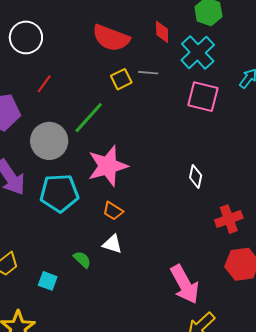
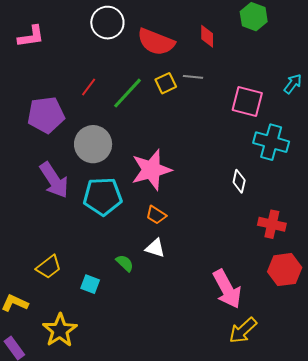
white circle: (26, 37) -> (107, 23), moved
cyan cross: (198, 52) -> (271, 142), moved, turned -32
green line: (89, 118) -> (127, 93), moved
red cross: (229, 219) -> (272, 224), turned 32

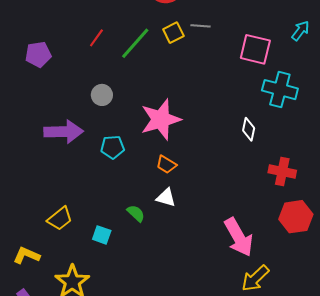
purple pentagon: (46, 115) -> (38, 54), moved, size x0.7
gray circle: (93, 144) -> (102, 95), size x0.6
purple arrow: (54, 180) -> (64, 132), turned -57
cyan pentagon: (103, 196) -> (112, 147), size x0.6

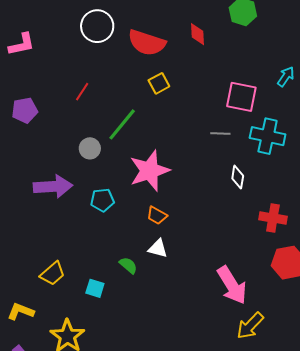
gray line: (201, 26) -> (220, 134), moved
green line: (135, 43) -> (122, 124), moved

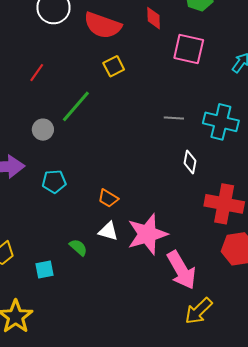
pink square: (241, 97) -> (189, 49), moved
pink star: (150, 171) -> (147, 234), moved
red cross: (273, 218) -> (224, 204), size x1.4
cyan square: (95, 288) -> (44, 270), turned -30

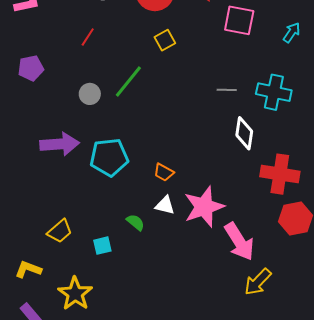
red line: (37, 73) -> (88, 37), moved
gray circle: (43, 130) -> (90, 94), moved
white diamond: (190, 162) -> (244, 133), size x1.4
cyan pentagon: (54, 181) -> (109, 157), size x1.6

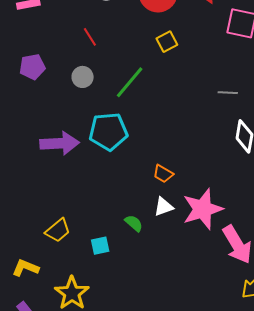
red line: (88, 37) -> (90, 37), turned -66
gray circle: (90, 94) -> (83, 77), moved
cyan pentagon: (109, 157) -> (108, 132), moved
white triangle: (165, 205) -> (164, 207), turned -35

